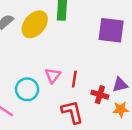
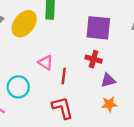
pink triangle: (53, 75) -> (46, 63), moved, turned -35
red cross: (100, 95) -> (94, 59), moved

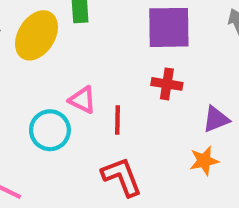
purple triangle: (108, 80) -> (216, 119), moved
cyan circle: (18, 87) -> (50, 130), moved

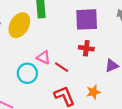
red line: (117, 120) -> (62, 67), turned -56
orange star: (204, 161) -> (93, 92), moved

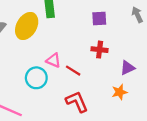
purple square: (87, 19) -> (99, 18), size x0.6
orange star: (93, 92) -> (120, 92), moved

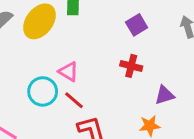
purple square: (99, 18) -> (137, 25), turned -35
red line: (73, 71) -> (74, 100), moved

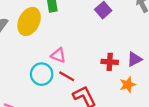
red cross: (131, 66) -> (110, 62), moved

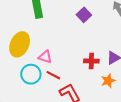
yellow ellipse: (29, 21) -> (20, 44), moved

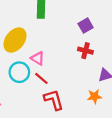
red cross: (91, 61) -> (85, 51), moved

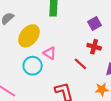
red line: (41, 78) -> (80, 64), moved

